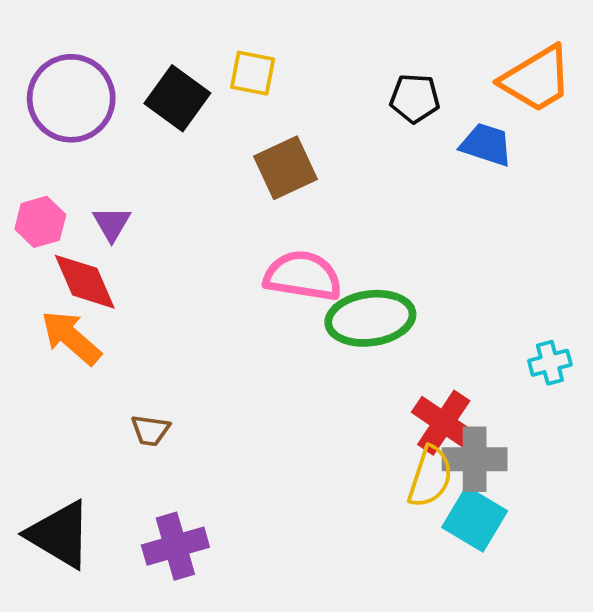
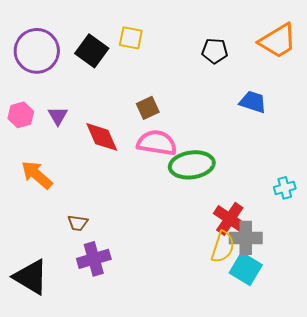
blue trapezoid: (486, 145) -> (253, 102), moved
brown square: (285, 168) -> (148, 108), moved, size x0.7
red diamond: (85, 282) -> (102, 137), moved
purple cross: (175, 546) -> (94, 259), moved

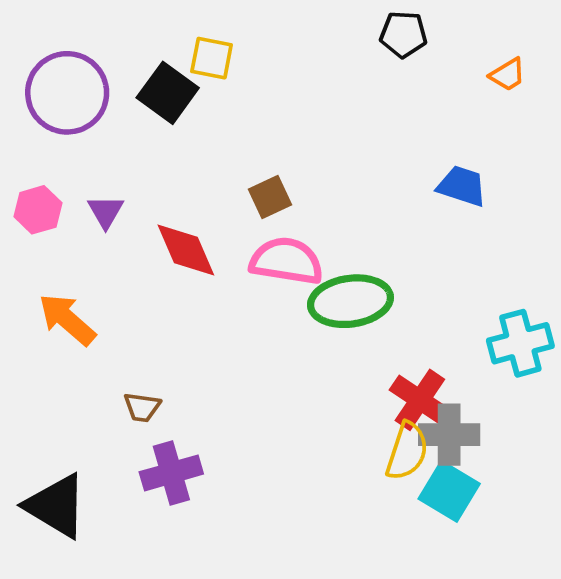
yellow square: (131, 38) -> (212, 58), moved
orange trapezoid: (278, 41) -> (508, 75), size x0.5
black pentagon: (215, 51) -> (403, 34), moved
cyan cross: (285, 188) -> (520, 343), size x1.6

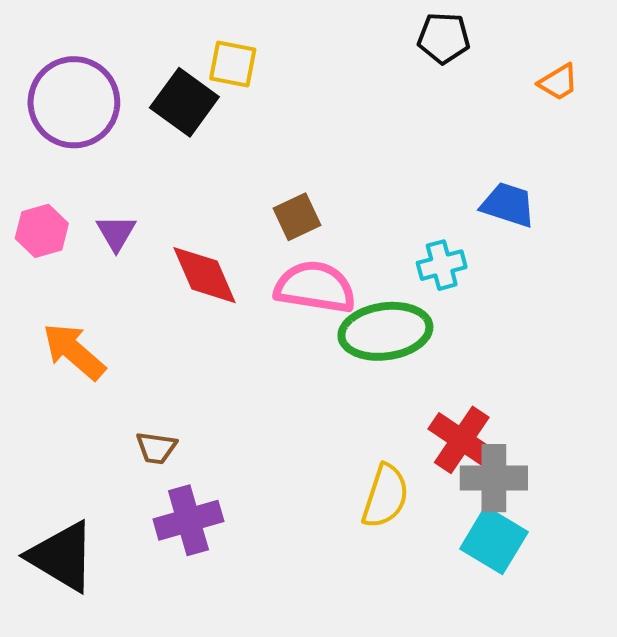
cyan cross: (520, 343) -> (442, 265), moved, size x0.7
yellow semicircle: (407, 451) -> (385, 496), moved

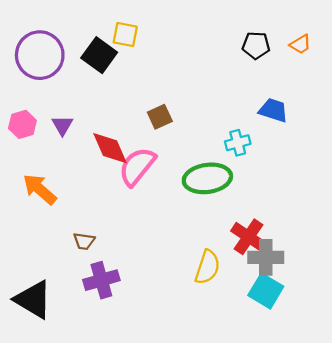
black pentagon: (444, 38) -> (256, 45), moved
pink semicircle: (315, 287) -> (137, 167), moved, turned -60

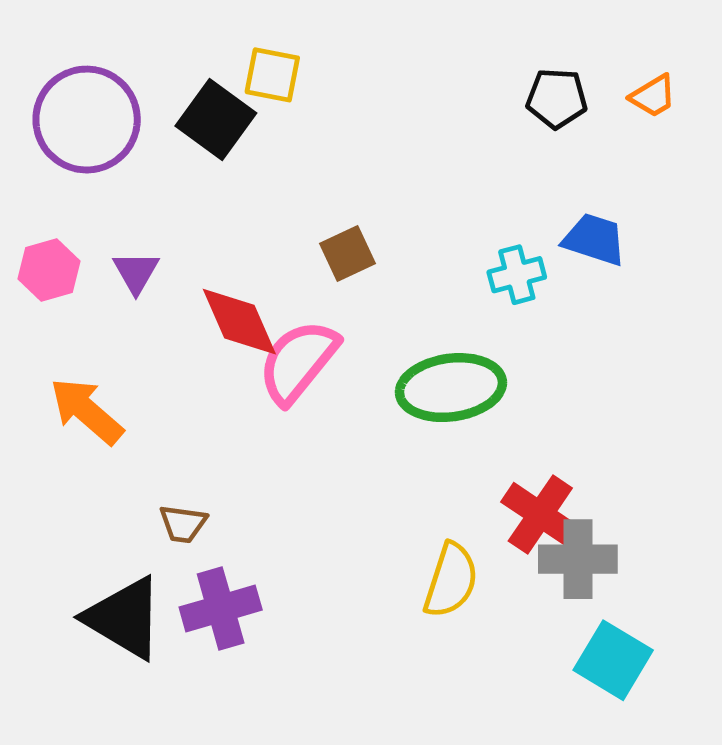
cyan cross: (238, 143) -> (517, 275), moved
cyan square: (266, 291) -> (613, 660), moved
black triangle: (33, 300) -> (124, 618), moved

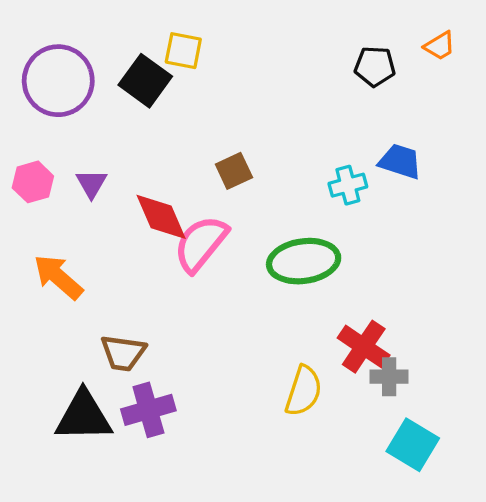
orange trapezoid: (653, 96) -> (440, 46), moved
brown trapezoid: (183, 524) -> (123, 353), size x1.4
gray cross: (578, 559) -> (389, 377), size x0.7
black triangle: (124, 618) -> (84, 416), turned -32

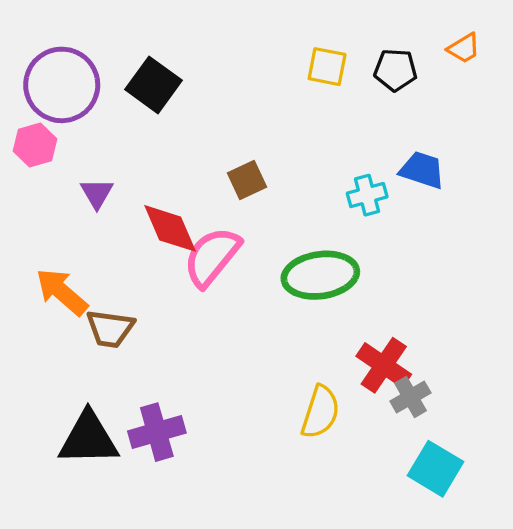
yellow square: (183, 51) -> (327, 67), moved
pink hexagon: (33, 182) -> (35, 145), moved
brown trapezoid: (123, 353) -> (110, 329), moved
gray cross: (389, 377) -> (410, 397), turned -30

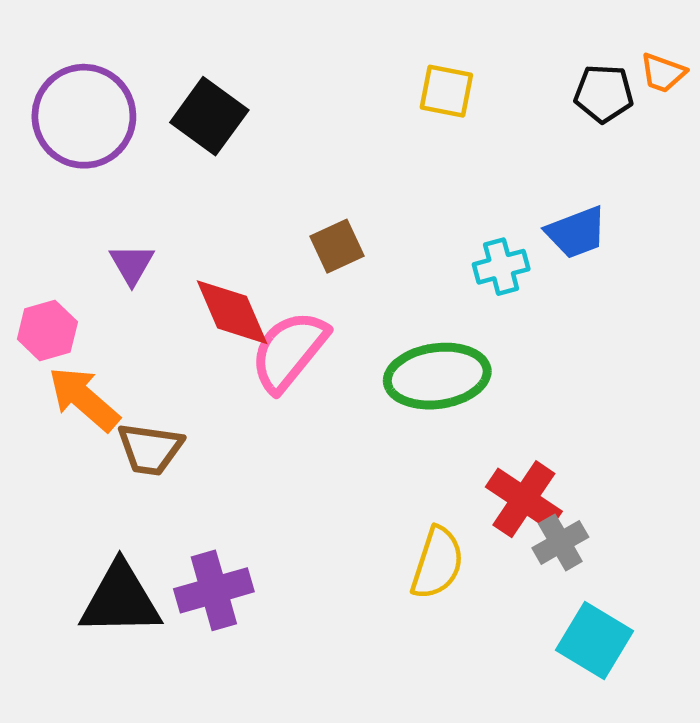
orange trapezoid: (464, 48) -> (663, 73), moved, turned 51
black pentagon: (395, 70) -> (604, 93), moved
pink hexagon: (35, 145) -> (47, 330), moved
blue trapezoid: (422, 170) -> (576, 232), turned 141

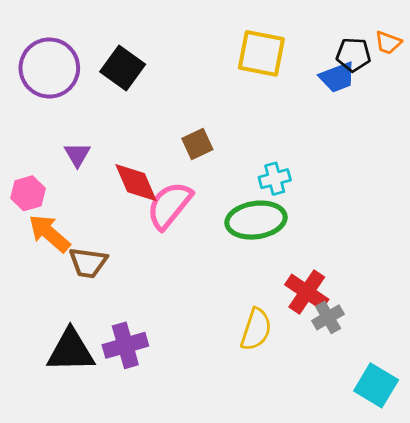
yellow square: (446, 91) -> (261, 53), size x1.5
blue trapezoid: (576, 232) -> (337, 77), moved
cyan cross: (501, 267) -> (275, 179), moved
cyan square: (595, 640) -> (376, 385), moved

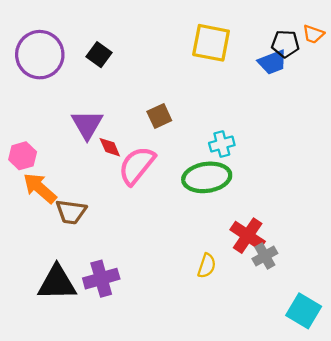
black square: (123, 68) -> (99, 55), size x0.7
purple triangle: (77, 155) -> (87, 125), moved, size x1.5
red diamond: (136, 183) -> (110, 147), size x0.6
yellow semicircle: (256, 329) -> (207, 266), size x0.7

